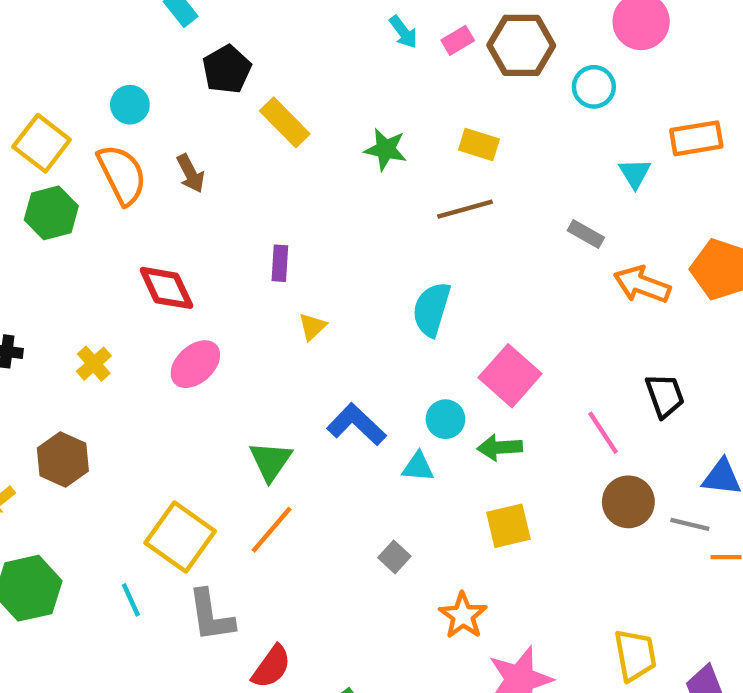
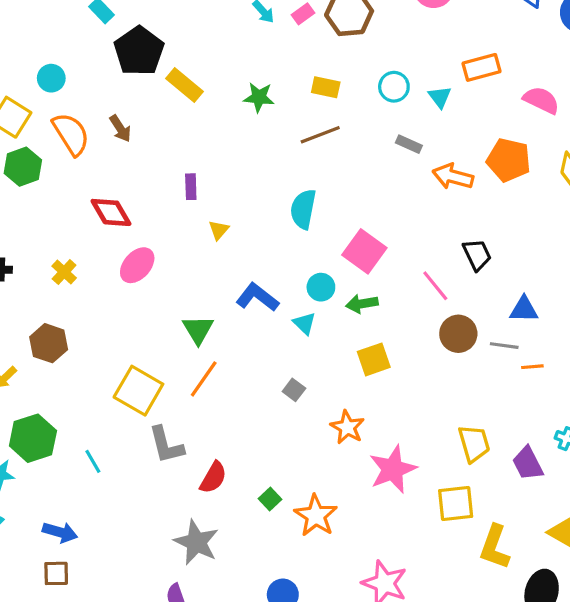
black pentagon: (227, 69) -> (139, 51), size x1.4
cyan circle: (594, 87) -> (394, 87), moved
cyan circle: (130, 105) -> (51, 78), moved
cyan triangle: (418, 467) -> (305, 323), turned 45
cyan line: (131, 600) -> (93, 461), moved

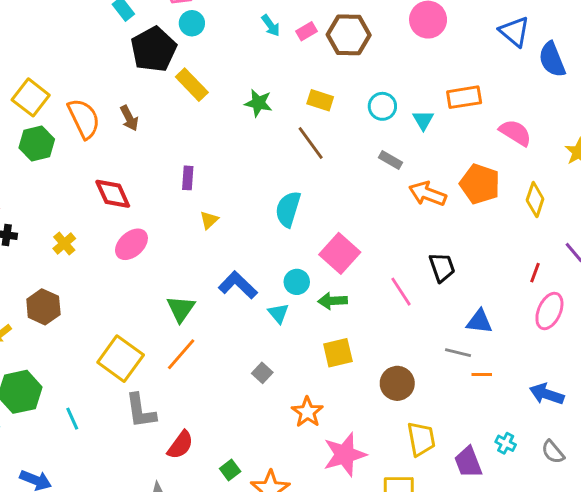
cyan circle: (51, 78) -> (192, 23), moved
brown line: (320, 135) -> (311, 143), turned 69
brown circle: (458, 334) -> (397, 383), moved

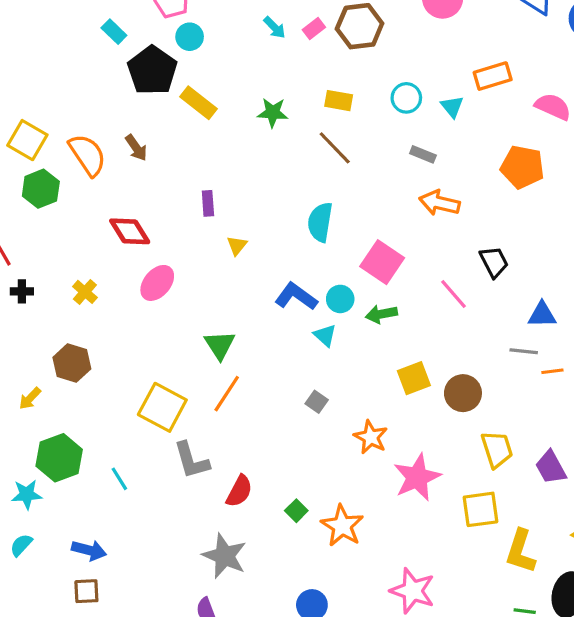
orange arrow: (427, 194) -> (439, 203), moved
blue L-shape: (238, 285) -> (296, 297), moved
yellow square: (338, 353) -> (414, 378), moved

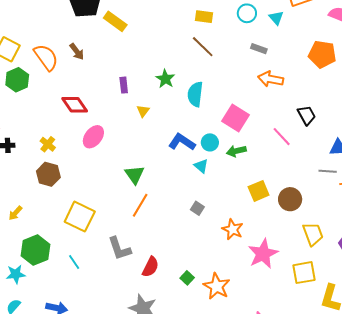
green star: (273, 113) -> (165, 79), moved, turned 30
brown hexagon: (72, 363) -> (48, 174), moved
yellow square: (162, 407) -> (80, 217), moved

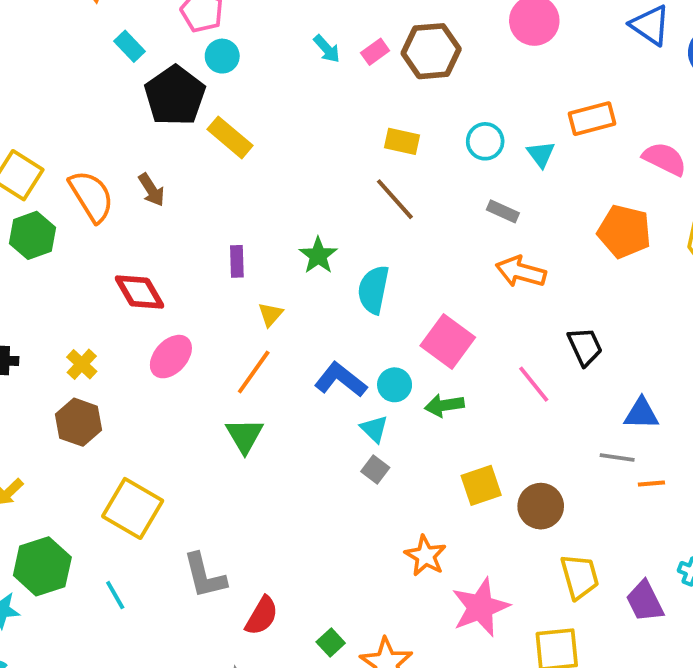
orange line: (140, 205) -> (254, 372), moved
gray square: (197, 208) -> (375, 469), moved

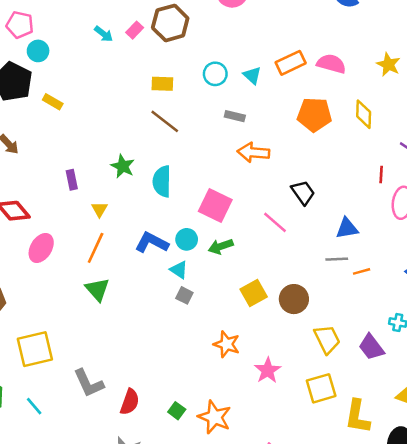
orange rectangle: (592, 119) -> (291, 63), moved
yellow rectangle: (230, 137) -> (53, 102), size x0.7
yellow square: (133, 508) -> (35, 349), turned -33
pink star: (480, 607) -> (268, 370), size x0.7

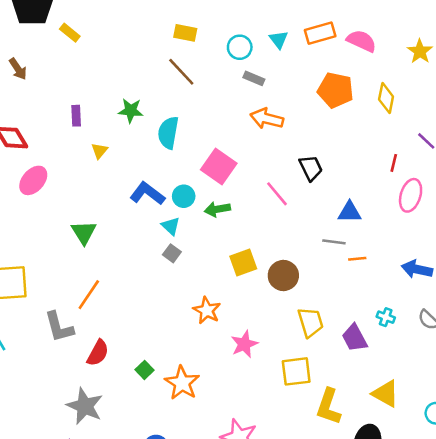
cyan circle: (215, 74) -> (240, 47), moved
green star: (123, 166) -> (131, 111), turned -30
orange line: (96, 248) -> (89, 295), moved

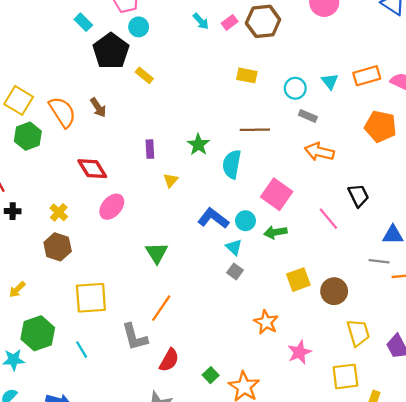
brown line: (181, 72) -> (255, 130), moved, turned -48
green star: (131, 111) -> (198, 145), turned 30

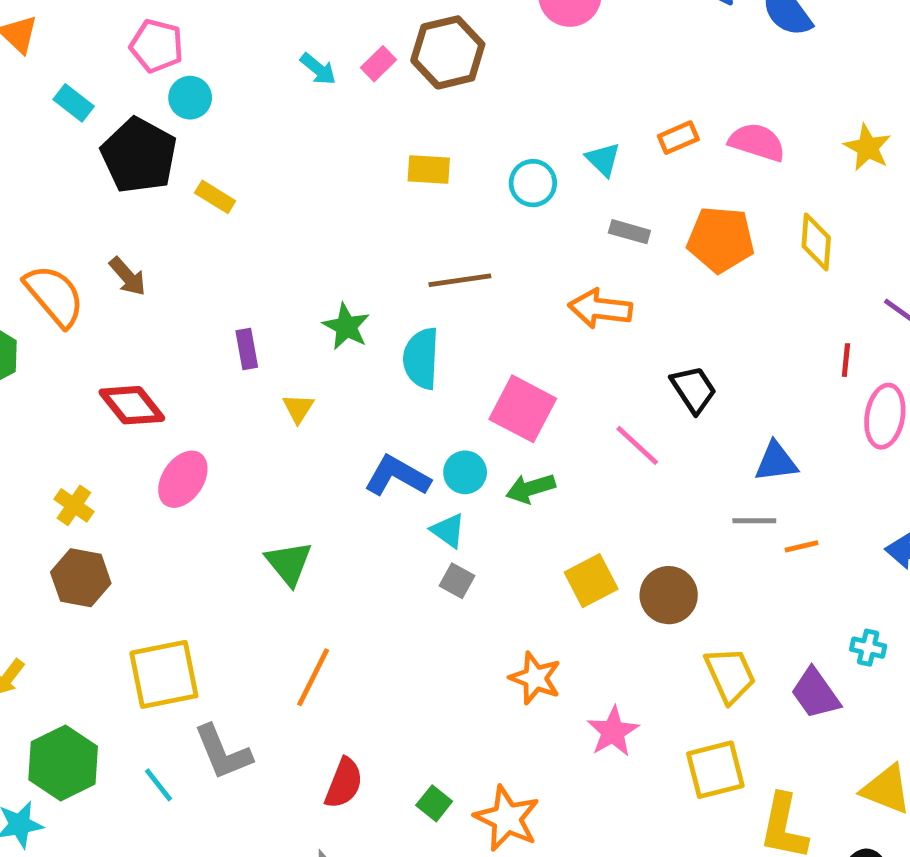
orange rectangle: (367, 76) -> (678, 138), size x0.7
gray rectangle: (308, 116) -> (629, 232), moved
gray L-shape: (135, 337) -> (223, 752), moved

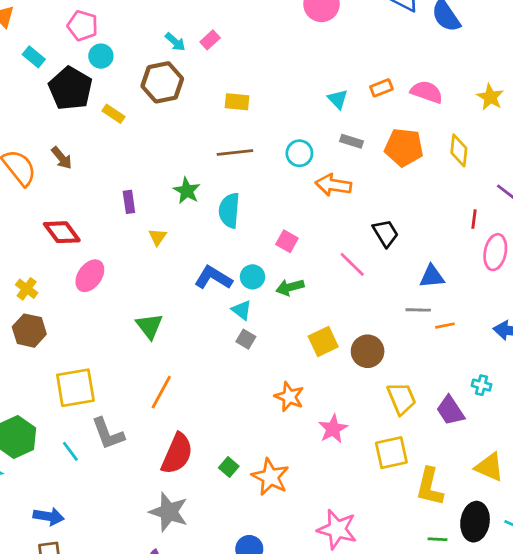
brown hexagon: (448, 52) -> (162, 82), moved
cyan circle: (533, 183) -> (299, 153), moved
brown line: (460, 280) -> (235, 152), moved
pink square: (523, 409) -> (287, 241), size x0.6
red semicircle: (344, 783) -> (177, 454), size x1.4

